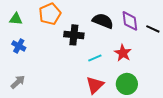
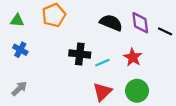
black cross: (74, 35) -> (80, 54), moved

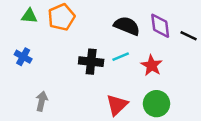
green triangle: (17, 21) -> (29, 16), moved
cyan line: (102, 63) -> (121, 57), moved
gray arrow: (19, 89) -> (42, 101), moved, turned -35

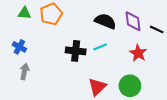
red star: (152, 65) -> (138, 53), moved
gray arrow: (42, 101) -> (24, 71), moved

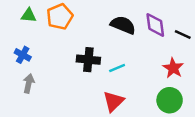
cyan line: (100, 47) -> (117, 68), moved
red star: (138, 53) -> (173, 68), moved
green circle: (130, 86) -> (170, 100), moved

